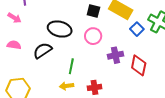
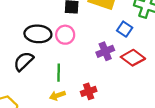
blue square: (137, 29) -> (125, 29), moved
pink circle: (93, 36) -> (65, 35), moved
red diamond: (139, 65) -> (133, 58), turned -55

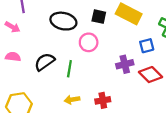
blue square: (125, 29) -> (147, 46), turned 32
black ellipse: (38, 34) -> (63, 21), moved
green line: (59, 73) -> (69, 69), moved

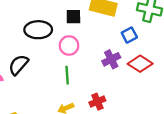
black semicircle: (45, 62) -> (18, 65), moved
green line: (69, 69) -> (67, 75), moved

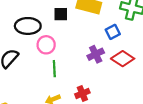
pink circle: (69, 45) -> (46, 45), moved

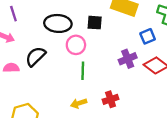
black square: (61, 14) -> (95, 23), moved

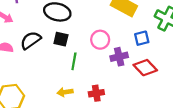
black square: (95, 23) -> (61, 39), moved
pink circle: (76, 45) -> (100, 40), moved

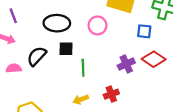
blue square: (142, 38) -> (144, 31), turned 32
pink circle: (100, 40) -> (97, 25), moved
purple cross: (119, 57) -> (126, 64), moved

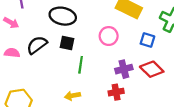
pink circle: (97, 25) -> (109, 36), moved
red cross: (111, 94) -> (116, 92), moved

